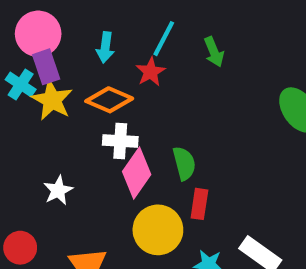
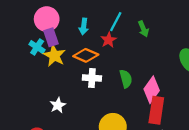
green semicircle: (184, 163) -> (126, 79), moved
pink diamond: (137, 173) -> (152, 90), moved
red rectangle: (199, 204) -> (156, 110), moved, size x1.6

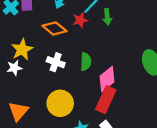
green arrow: (143, 29) -> (107, 17), moved
yellow star: (54, 56) -> (22, 49), moved
white cross: (92, 78) -> (56, 62), moved

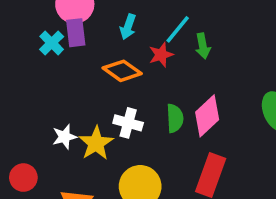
yellow star: (22, 49) -> (96, 143), moved
pink diamond: (107, 79) -> (207, 116), moved

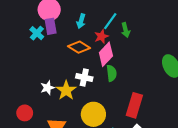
pink diamond: (207, 116) -> (106, 54), moved

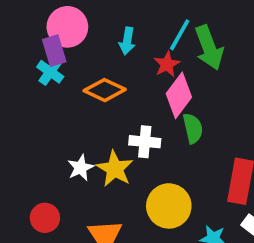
purple rectangle: (51, 26) -> (54, 51), moved
green arrow: (126, 30) -> (209, 48), size x1.6
orange diamond: (79, 47) -> (105, 90), moved

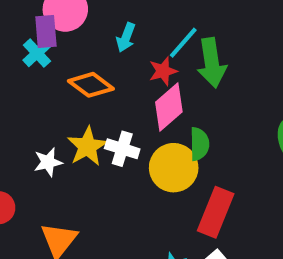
green semicircle: (193, 128) -> (199, 144), moved
yellow star: (115, 169) -> (87, 146), moved
yellow circle: (169, 206) -> (174, 168), moved

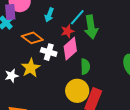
white cross: (122, 149) -> (49, 52), moved
yellow circle: (174, 168) -> (77, 91), moved

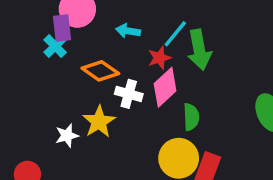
cyan arrow: (49, 15) -> (128, 31), turned 80

